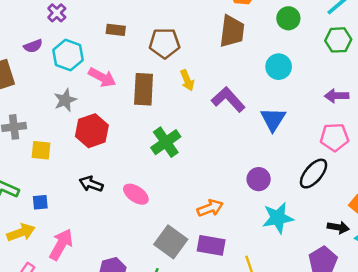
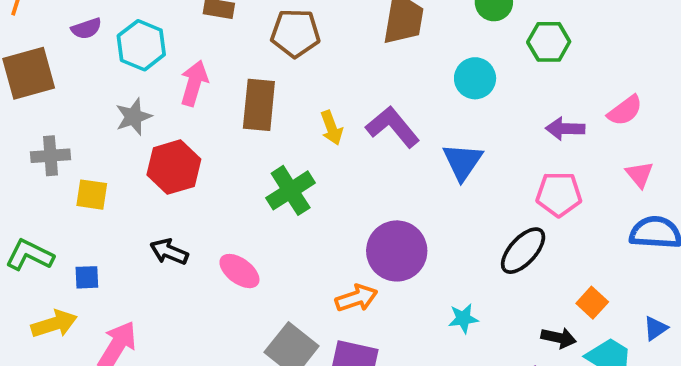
green hexagon: (338, 40) -> (549, 42), moved
pink arrow: (102, 77) -> (194, 83), turned -104
yellow arrow: (187, 80) -> (332, 128), moved
purple circle: (259, 179) -> (397, 251), moved, size x1.6
cyan star: (278, 218) -> (463, 318), size x0.6

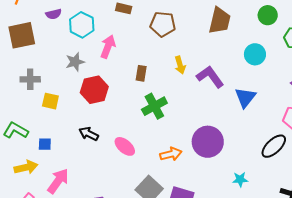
brown rectangle: (259, 105) -> (141, 73), moved, size x0.6
yellow arrow: (332, 128) -> (180, 65), moved
orange arrow: (356, 298) -> (171, 154), moved

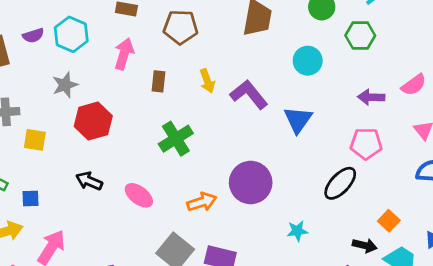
purple semicircle: (54, 14) -> (33, 35), moved
pink arrow: (108, 47) -> (124, 54), moved
brown rectangle: (141, 73) -> (158, 81), moved

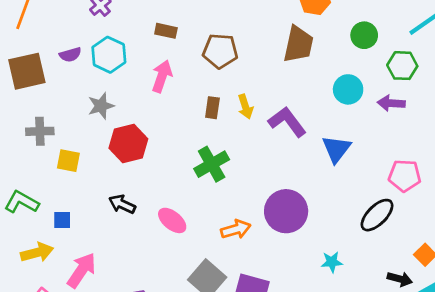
brown rectangle: (158, 81) -> (212, 108), moved
purple arrow: (371, 97) -> (391, 103), moved

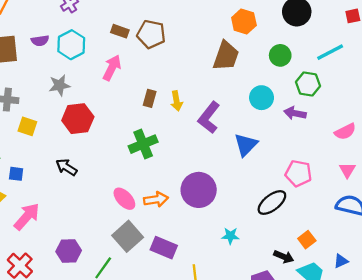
brown pentagon: (220, 51) -> (151, 34), moved
purple L-shape: (287, 122) -> (209, 118), turned -112
pink ellipse: (172, 220) -> (124, 199), moved

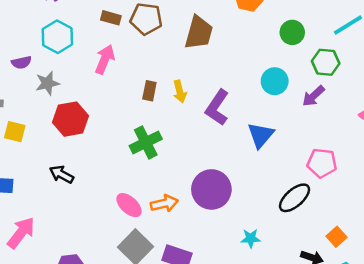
purple semicircle: (40, 41) -> (21, 62), moved
brown trapezoid: (226, 56) -> (199, 33), moved
purple arrow: (295, 113) -> (313, 96), turned -50

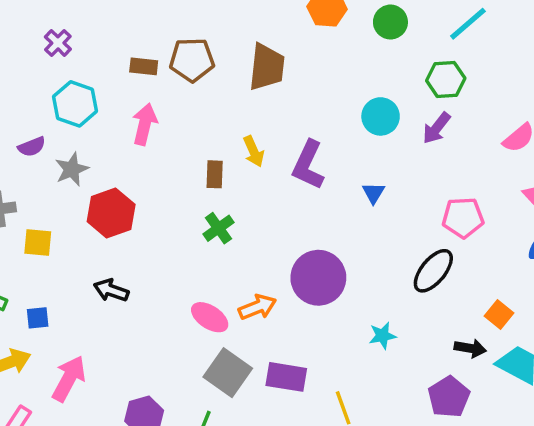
green circle: (292, 32) -> (390, 22), moved
brown rectangle: (149, 91) -> (215, 174), moved
blue triangle: (261, 135) -> (373, 193), size x0.6
green cross: (146, 142) -> (219, 228), size x0.7

